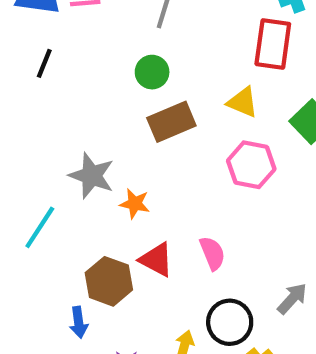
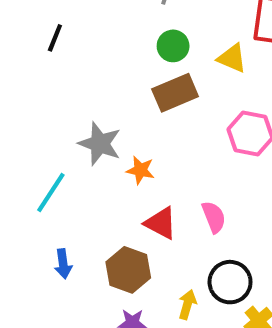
green circle: (152, 72) -> (173, 46), moved
yellow triangle: (243, 102) -> (232, 58), moved
brown hexagon: (109, 281) -> (128, 270), moved
blue arrow: (79, 322) -> (63, 264), moved

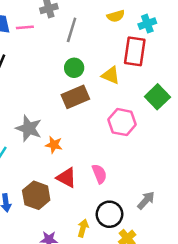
brown hexagon: (128, 270) -> (36, 195), moved

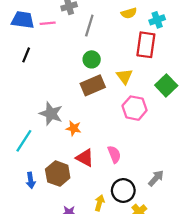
yellow triangle: (111, 75) -> (124, 76), moved, turned 30

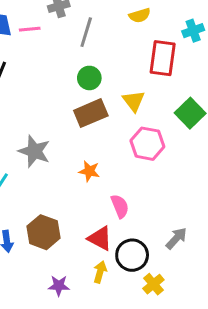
cyan cross: (157, 20) -> (193, 31), moved
orange star: (74, 128) -> (89, 171), moved
red triangle: (85, 158) -> (100, 238), moved

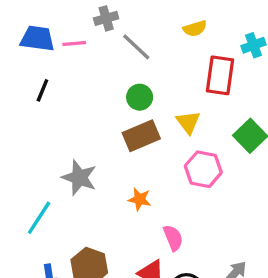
gray line: (86, 32) -> (136, 47), turned -64

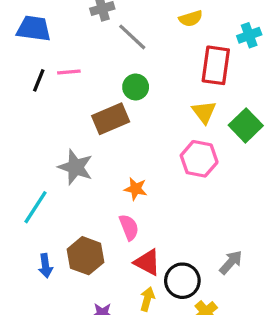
pink line: (74, 44) -> (69, 72), moved
yellow triangle: (188, 122) -> (204, 112), moved
brown rectangle: (141, 136) -> (111, 119), moved
pink semicircle: (173, 238) -> (129, 227), moved

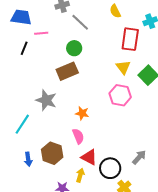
yellow semicircle: (191, 19) -> (115, 11), turned 80
pink line: (69, 72) -> (41, 33), moved
green circle: (136, 87) -> (74, 48), moved
yellow arrow: (147, 299) -> (80, 175), moved

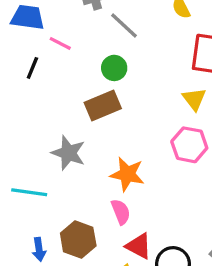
pink line: (41, 33) -> (60, 43), turned 32
orange star: (82, 113) -> (127, 174), size x1.5
cyan line: (22, 124) -> (29, 192), turned 65

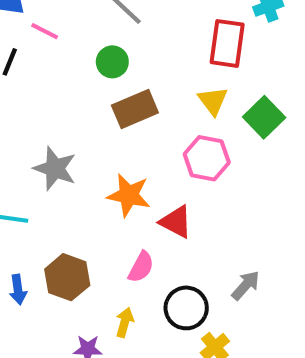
brown rectangle: (103, 106) -> (135, 109), moved
pink semicircle: (121, 212) -> (141, 267), moved, turned 50
red triangle: (139, 246) -> (176, 222), moved

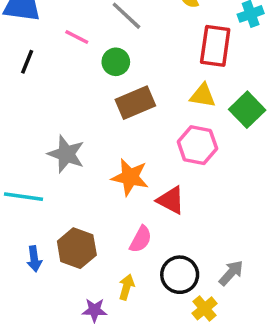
pink line: (45, 31) -> (77, 37), moved
yellow triangle: (213, 101) -> (203, 96), turned -44
gray arrow: (246, 285) -> (231, 273), moved

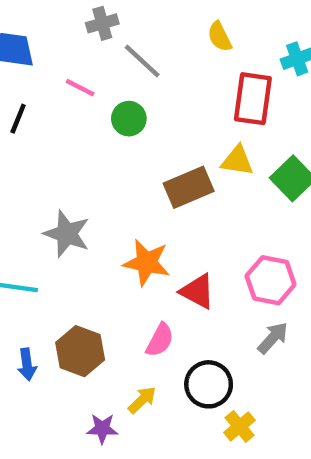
brown rectangle: (135, 103) -> (189, 187), moved
pink hexagon: (197, 145) -> (271, 280), moved
gray arrow: (231, 273) -> (273, 338), moved
yellow arrow: (126, 287) -> (142, 400), turned 30

